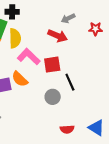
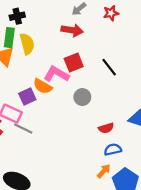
pink L-shape: (29, 57) -> (56, 74), moved
black line: (70, 82) -> (109, 67), moved

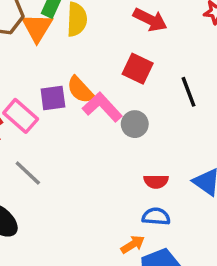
red square: (74, 62) -> (138, 69), turned 30
pink L-shape: (56, 74) -> (102, 107), moved
gray line: (23, 128) -> (28, 173), moved

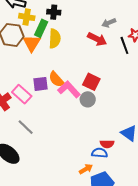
red square: (138, 69) -> (91, 82), moved
black line: (188, 92) -> (124, 45), moved
red semicircle: (156, 181) -> (107, 144), moved

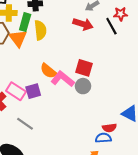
purple square: (41, 84) -> (33, 91), moved

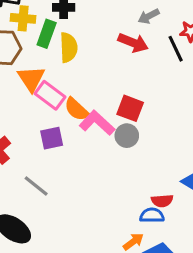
orange triangle: (18, 38) -> (31, 79), moved
pink rectangle: (16, 91) -> (50, 95), moved

